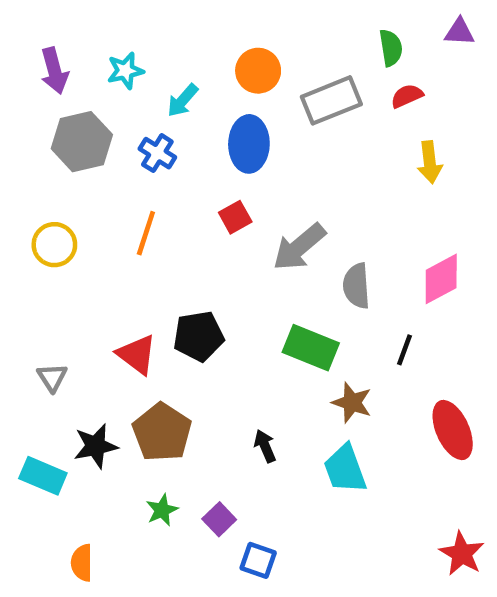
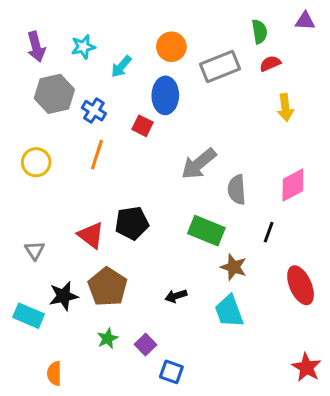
blue cross: (157, 153) -> (94, 111), moved
red square: (235, 217) -> (142, 126), moved, turned -35
black arrow: (265, 446) -> (176, 296), turned -85

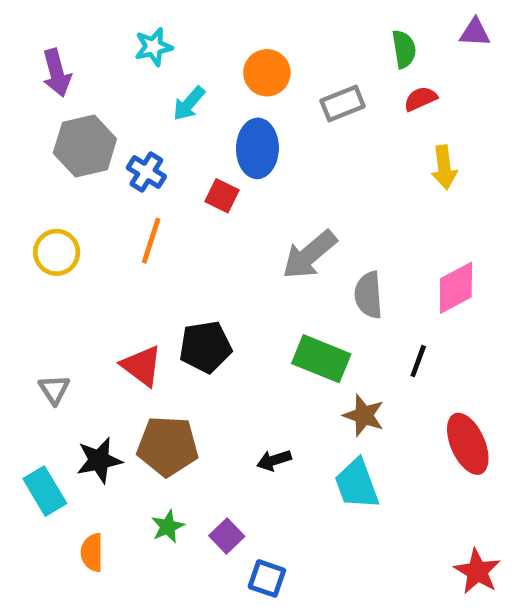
cyan star: (83, 47) -> (153, 47), moved
gray rectangle: (220, 67) -> (343, 103), size x0.7
brown pentagon: (108, 287) -> (168, 446), turned -30
cyan rectangle: (29, 316) -> (45, 491), turned 36
orange semicircle: (54, 373) -> (92, 552), moved

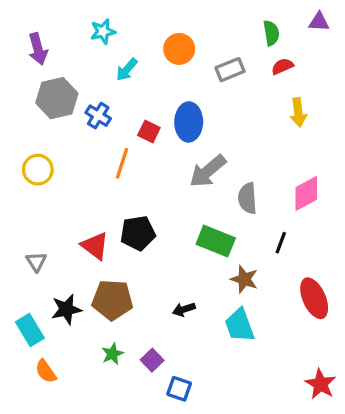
blue ellipse: (257, 148) -> (189, 122), moved
orange line: (151, 241) -> (122, 163), moved
orange semicircle: (92, 552) -> (46, 371), moved, turned -35

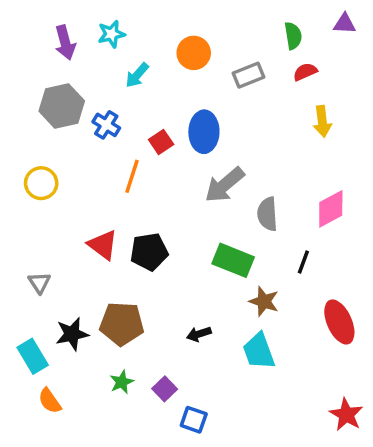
purple arrow: (38, 49) -> (65, 43), moved
red square: (149, 132) -> (161, 142), turned 30
red triangle: (95, 246) -> (103, 245), moved

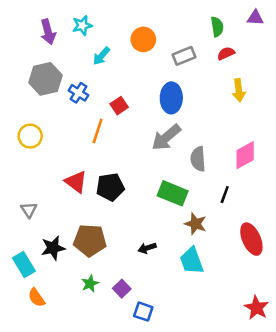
blue ellipse: (204, 132) -> (171, 98), moved

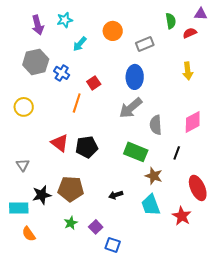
red semicircle: (226, 53) -> (190, 33), moved
cyan rectangle: (24, 264) -> (19, 208), turned -60
red star: (257, 308) -> (182, 216), moved

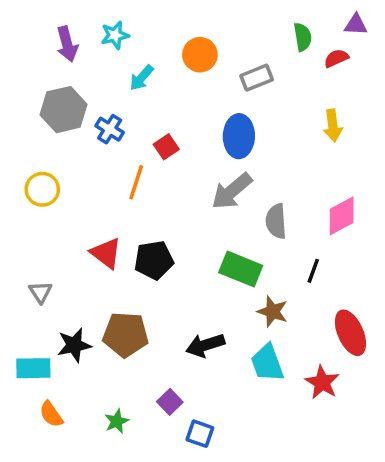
black arrow: (116, 195) -> (205, 345), size x1.5
green star: (71, 223) -> (117, 421), moved

